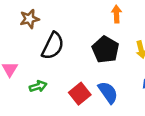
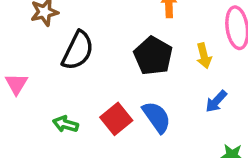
green arrow: (38, 86) -> (65, 124), moved, turned -147

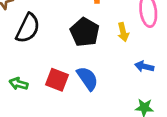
blue arrow: (216, 101) -> (144, 67), moved, turned 60
red square: (116, 119) -> (57, 80), turned -30

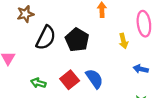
black pentagon: (85, 32) -> (77, 40), moved
red square: (57, 80) -> (70, 80), turned 30

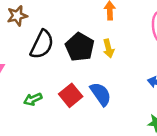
yellow arrow: (123, 41) -> (108, 48), moved
green arrow: (38, 83) -> (33, 99), turned -40

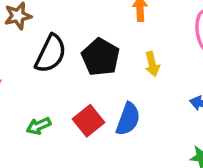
yellow arrow: (108, 48) -> (152, 64), moved
blue semicircle: (101, 94) -> (128, 119), turned 55

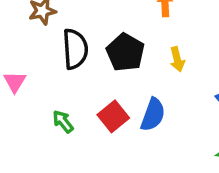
black semicircle: (51, 54) -> (75, 49), turned -30
green arrow: (39, 126) -> (63, 122), turned 75

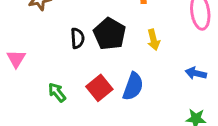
black semicircle: (75, 49) -> (77, 38), moved, size x0.6

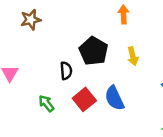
black semicircle: (77, 38) -> (66, 71), moved
blue semicircle: (133, 86) -> (114, 98), turned 135

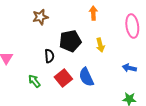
brown star: (31, 20) -> (40, 17), moved
black pentagon: (94, 51) -> (70, 41), turned 30

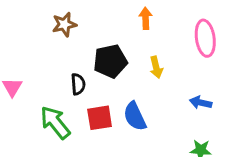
red square: (63, 78) -> (100, 118), turned 30
green arrow: (34, 81) -> (55, 122), size x1.6

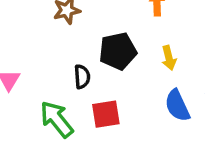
blue semicircle: (135, 116) -> (177, 106), moved

